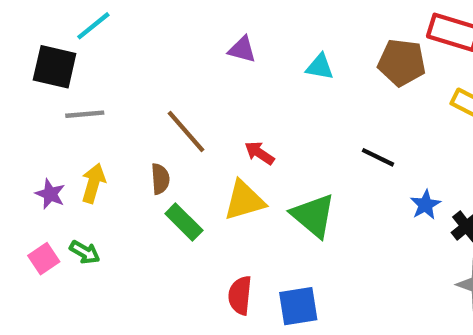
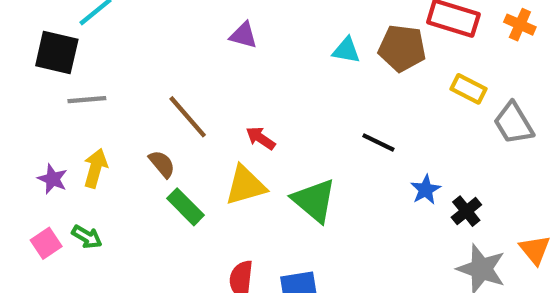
cyan triangle: (320, 67) -> (346, 50), moved
brown semicircle: (160, 179) -> (162, 164), turned -36

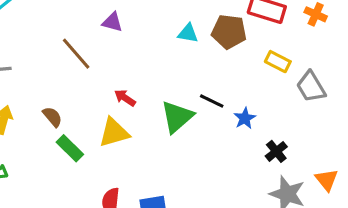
brown line: (188, 117) -> (76, 54), moved
blue star: (426, 190) -> (245, 118), moved
green triangle: (314, 200) -> (177, 117), moved, turned 39

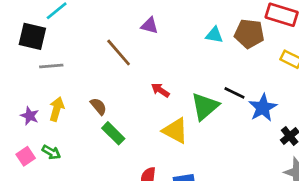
blue star: (245, 118) -> (263, 108), size x1.5
yellow triangle: (114, 132) -> (175, 131), moved, turned 44

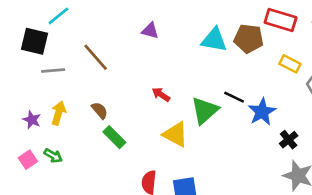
cyan triangle: (214, 35) -> (214, 40), size x1.5
brown line: (119, 53) -> (96, 57), moved

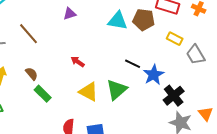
purple triangle: (150, 31) -> (70, 14), turned -32
green triangle: (205, 110) -> (117, 90), moved
black cross: (289, 140) -> (174, 96), size x1.5

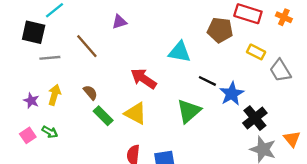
purple triangle: (70, 14) -> (119, 22), moved
cyan triangle: (118, 21) -> (180, 52), moved
red arrow: (78, 62) -> (144, 79), size x1.6
yellow triangle: (89, 92) -> (136, 113), moved

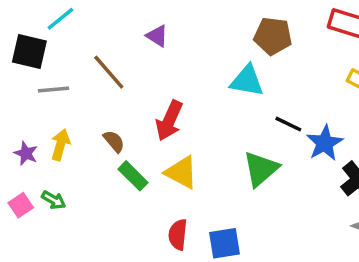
purple triangle: (119, 22) -> (157, 36), turned 49
brown pentagon: (220, 30) -> (273, 36), moved
red arrow: (144, 79) -> (169, 121), moved, turned -100

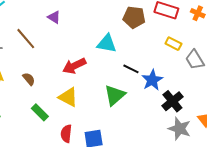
brown pentagon: (273, 36) -> (134, 17), moved
red arrow: (169, 121) -> (74, 66), moved, turned 40
green rectangle: (133, 176) -> (40, 112), moved

